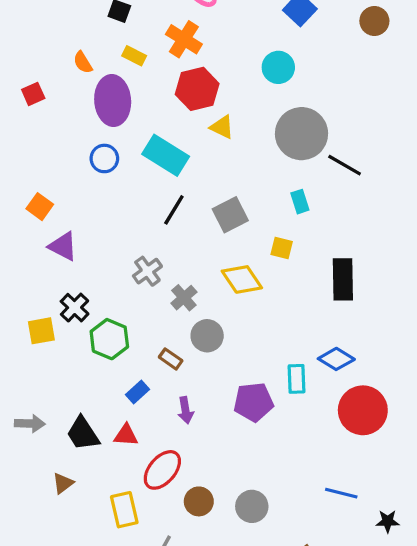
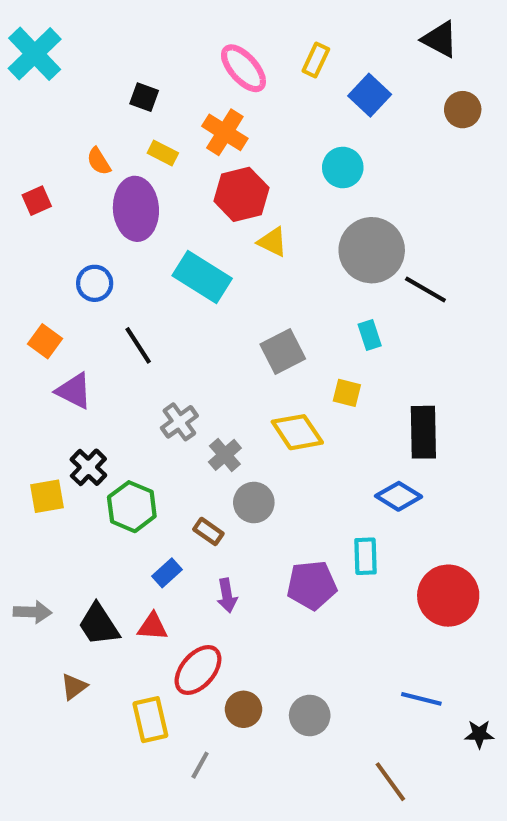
blue circle: (104, 158) -> (95, 283), moved
black line: (174, 210) -> (138, 345), moved, turned -64
blue diamond: (336, 359) -> (399, 496), moved

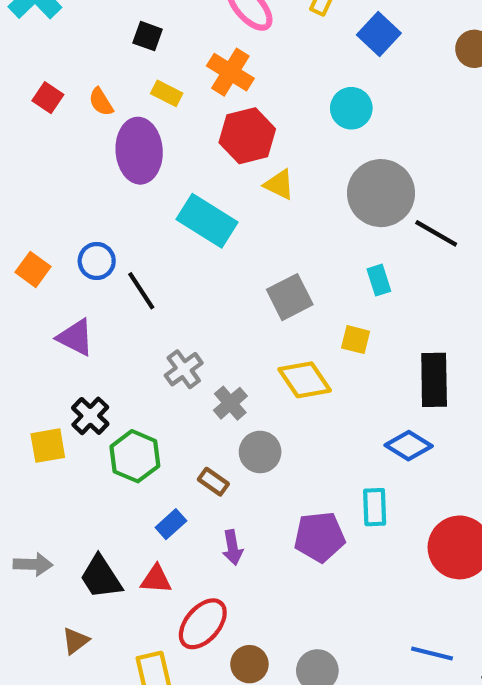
red square: (37, 201) -> (48, 98), moved, turned -32
blue circle: (95, 283) -> (97, 261), moved
orange square: (45, 341) -> (33, 269), moved

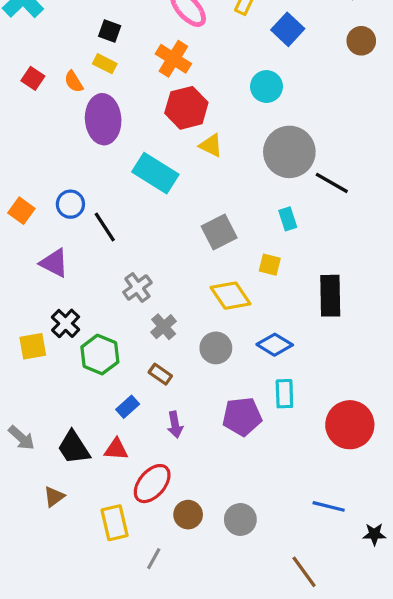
yellow rectangle: (167, 93) -> (105, 64), moved
gray cross: (230, 403) -> (164, 327), moved
blue diamond: (409, 446) -> (275, 345), moved
gray circle: (260, 452) -> (216, 348), moved
gray arrow: (33, 564) -> (21, 438), turned 40

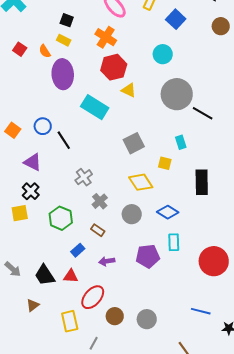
cyan rectangle: (288, 219) -> (181, 142), moved
black cross: (66, 323) -> (31, 191), moved
purple arrow: (175, 425) -> (107, 261), turned 91

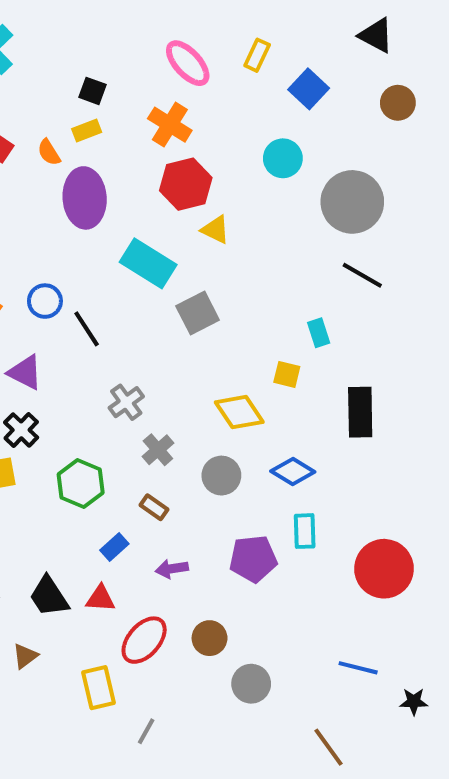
yellow rectangle: (64, 40) -> (87, 131), turned -48
gray circle: (177, 94) -> (352, 202), moved
gray square: (134, 143) -> (198, 313), moved
brown circle: (115, 316) -> (210, 638), moved

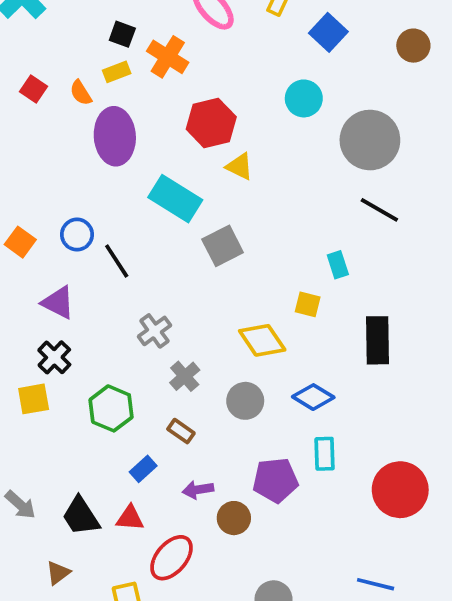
orange cross: (170, 125) -> (168, 57), moved
brown circle: (210, 638) -> (234, 518), moved

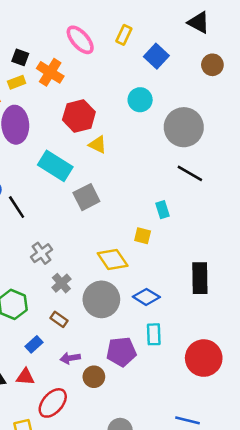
black rectangle: (378, 340) -> (200, 278), moved
gray circle: (245, 401) -> (101, 299), size x1.5

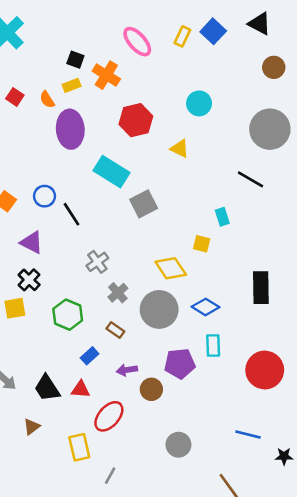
blue square: (156, 56) -> (213, 31), moved
gray circle: (184, 127) -> (270, 129), moved
yellow triangle: (98, 145) -> (180, 148), moved

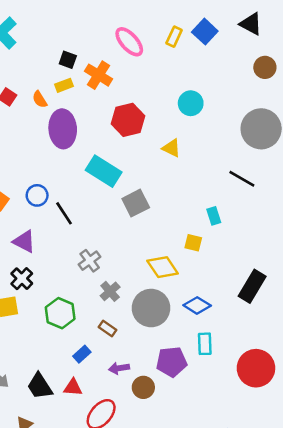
black rectangle: (261, 288) -> (252, 286), turned 32

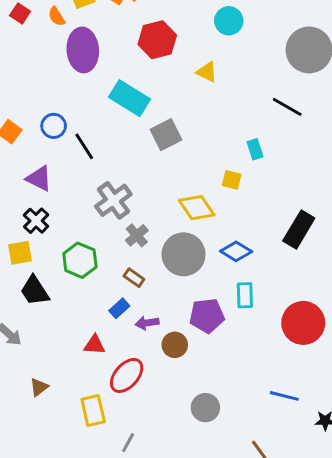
gray cross: (90, 261) -> (113, 200), size x1.4
blue rectangle: (82, 354) -> (119, 308), moved
black trapezoid: (40, 386) -> (35, 291), moved

